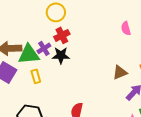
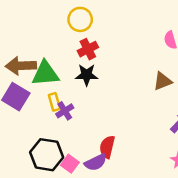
purple cross: (44, 48) -> (65, 111), moved
brown triangle: (120, 72) -> (163, 81), moved

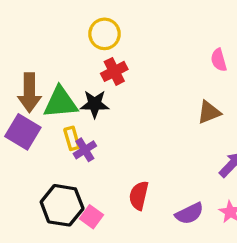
brown arrow: (21, 66) -> (29, 93), turned -88
black star: (87, 75) -> (95, 104), moved
purple semicircle: (96, 162) -> (189, 213), moved

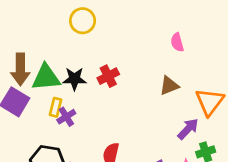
red cross: (114, 71) -> (108, 76), moved
yellow rectangle: (72, 138) -> (55, 107), turned 30

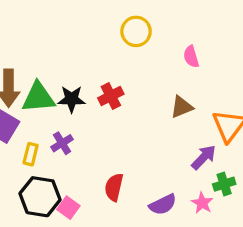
yellow circle: (83, 21) -> (136, 31), moved
yellow rectangle: (55, 107) -> (31, 154), moved

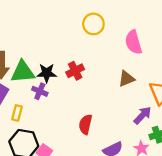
pink semicircle: (191, 57) -> (133, 42), size x1.5
purple cross: (62, 143) -> (40, 91), moved, turned -35
red semicircle: (114, 187) -> (85, 124), moved

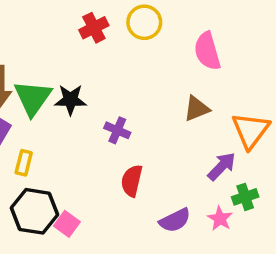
red cross: (75, 71) -> (94, 28), moved
green triangle: (23, 72) -> (33, 98), turned -50
purple cross: (40, 91) -> (117, 130), moved

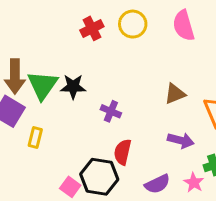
pink semicircle: (207, 51) -> (184, 26), moved
purple arrow: (222, 166) -> (181, 140), moved, turned 60
black hexagon: (34, 211) -> (99, 177), moved

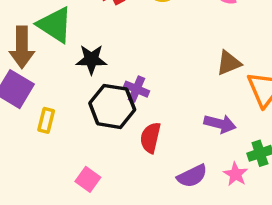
green triangle: (43, 85) -> (55, 25), moved, turned -32
brown triangle: (175, 94) -> (229, 63), moved
black hexagon: (99, 177) -> (112, 106), moved

